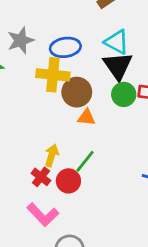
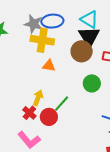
gray star: (21, 40) -> (34, 24), moved, turned 30
brown circle: (77, 92) -> (82, 51), moved
green circle: (124, 94) -> (92, 83), moved
orange triangle: (86, 117) -> (49, 66), moved

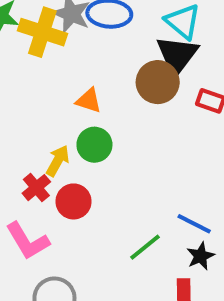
yellow cross: (42, 40) -> (42, 32), moved
green circle: (92, 83) -> (94, 145), moved
green line: (62, 104) -> (145, 247), moved

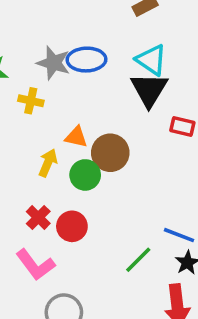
yellow cross: (42, 32) -> (31, 101), moved, size x0.6
brown circle: (158, 82) -> (110, 153), moved
yellow arrow: (58, 161) -> (48, 163), moved

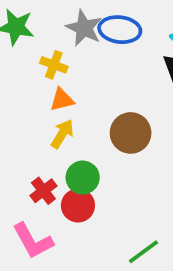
orange triangle: (76, 137) -> (62, 100), moved, turned -35
green circle: (85, 175) -> (83, 178), moved

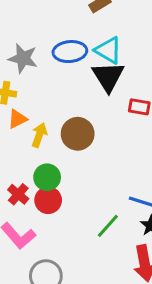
blue ellipse: (120, 30) -> (70, 52), moved
yellow arrow: (62, 134) -> (39, 135), moved

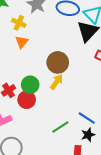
orange triangle: (17, 119) -> (22, 42), turned -40
yellow arrow: (39, 135) -> (57, 82), moved

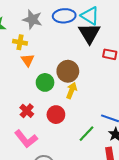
green circle: (30, 85) -> (45, 82), moved
red circle: (27, 100) -> (56, 115), moved

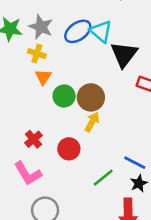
blue ellipse: (64, 16) -> (78, 31), moved, turned -40
cyan triangle: (90, 16) -> (101, 31), moved
gray star: (32, 19) -> (41, 27), moved
green circle: (45, 82) -> (64, 96), moved

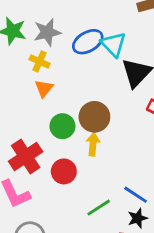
gray star: (41, 27) -> (47, 32), turned 30
green circle: (64, 96) -> (62, 126), moved
yellow arrow: (92, 122) -> (93, 144), turned -30
red cross: (34, 139) -> (26, 157), size x1.6

